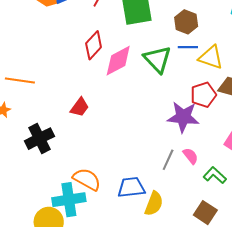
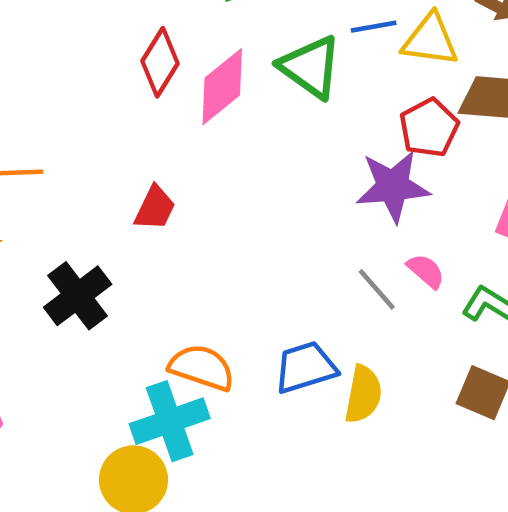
gray line: (168, 160) -> (377, 289), turned -55

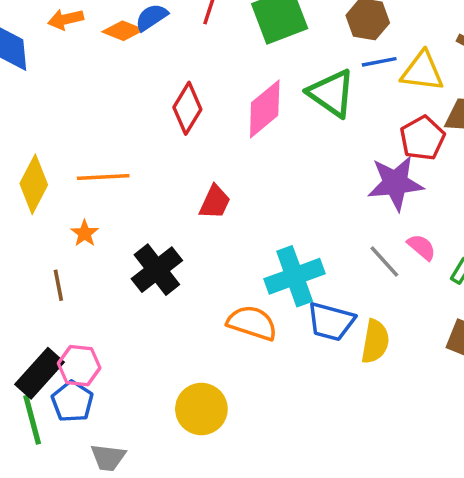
red diamond: (160, 62) -> (187, 108), moved
blue trapezoid: (305, 367) -> (331, 322), turned -147
cyan cross: (170, 421) -> (295, 276), moved

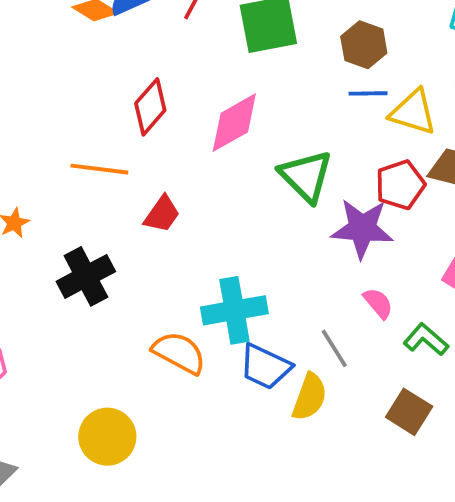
green triangle: (332, 93) -> (306, 176), moved
orange line: (103, 177) -> (99, 169), moved
gray line: (384, 262) -> (334, 348), moved

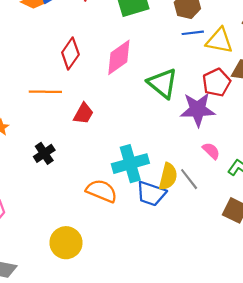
black cross: (86, 276) -> (44, 153), size x0.7
yellow semicircle: (310, 397) -> (168, 177), moved

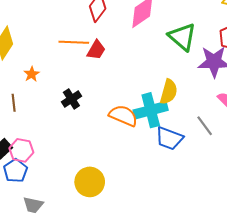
red trapezoid: (83, 114) -> (96, 50), moved
yellow semicircle: (168, 177) -> (169, 92), moved
orange semicircle: (102, 191) -> (123, 116), moved

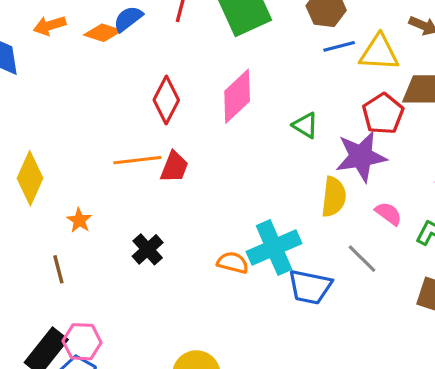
green triangle: (182, 37) -> (305, 125), size x0.6
yellow semicircle: (169, 92) -> (334, 197), moved
orange semicircle: (123, 116) -> (233, 263), size x0.7

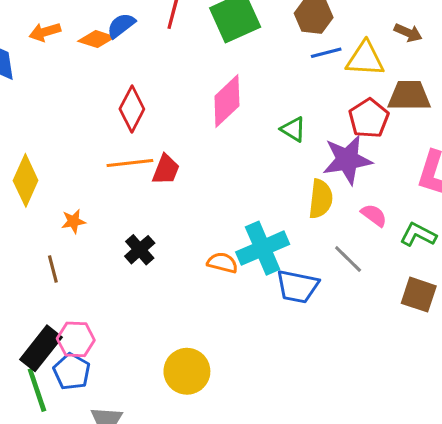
red diamond: (166, 100) -> (132, 109), moved
orange star: (79, 220) -> (73, 221), turned 30

